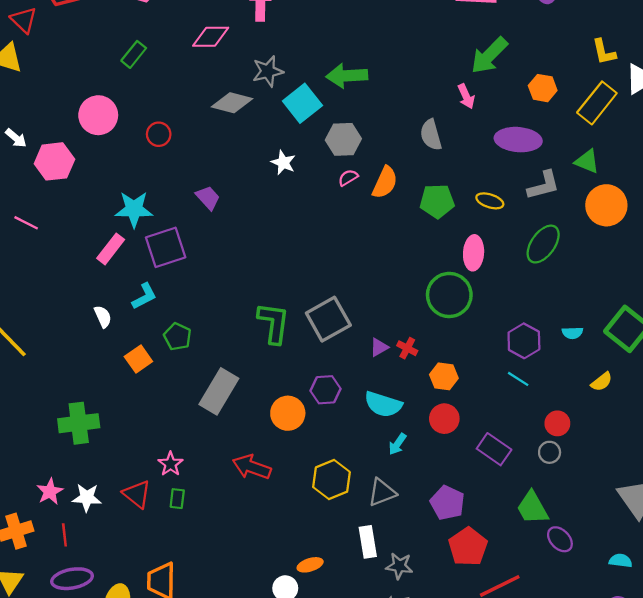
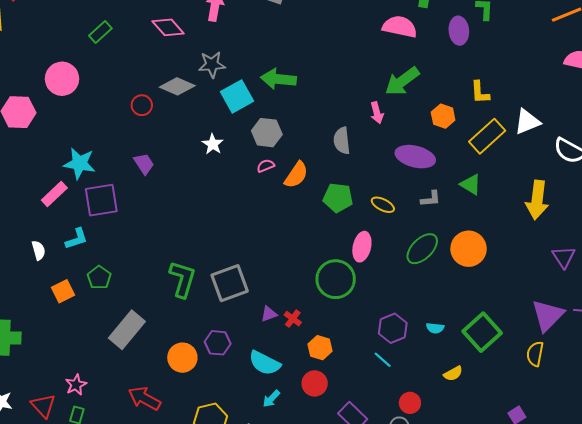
pink diamond: (211, 37) -> (168, 27), turned 40
yellow L-shape: (604, 52) -> (480, 92), moved
red circle: (159, 134) -> (142, 105), moved
gray L-shape: (544, 185) -> (431, 199), size x0.7
orange circle: (606, 205) -> (469, 249), moved

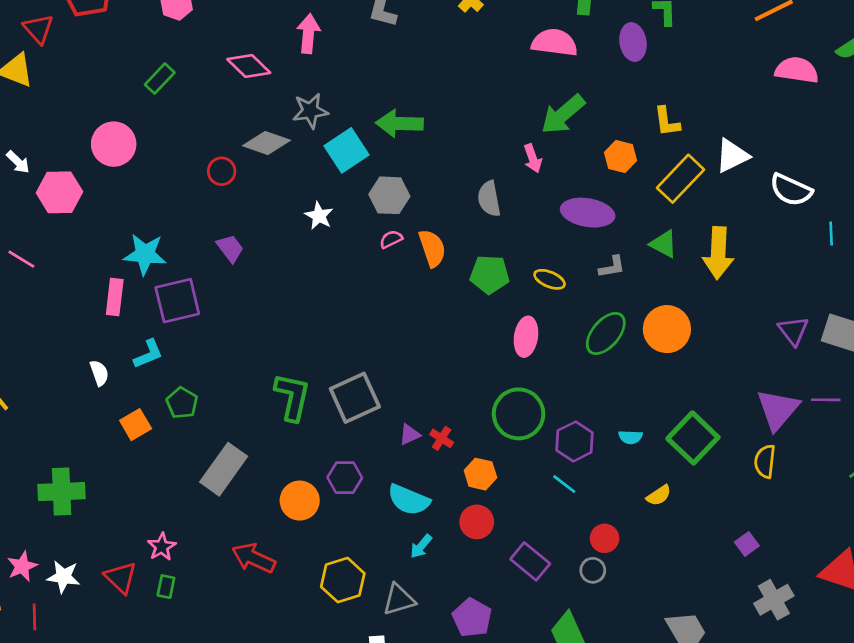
orange semicircle: (296, 175) -> (432, 248), turned -48
pink rectangle: (54, 194) -> (115, 297), turned -36
yellow arrow: (537, 200) -> (718, 253), moved
green circle: (336, 279) -> (519, 414), moved

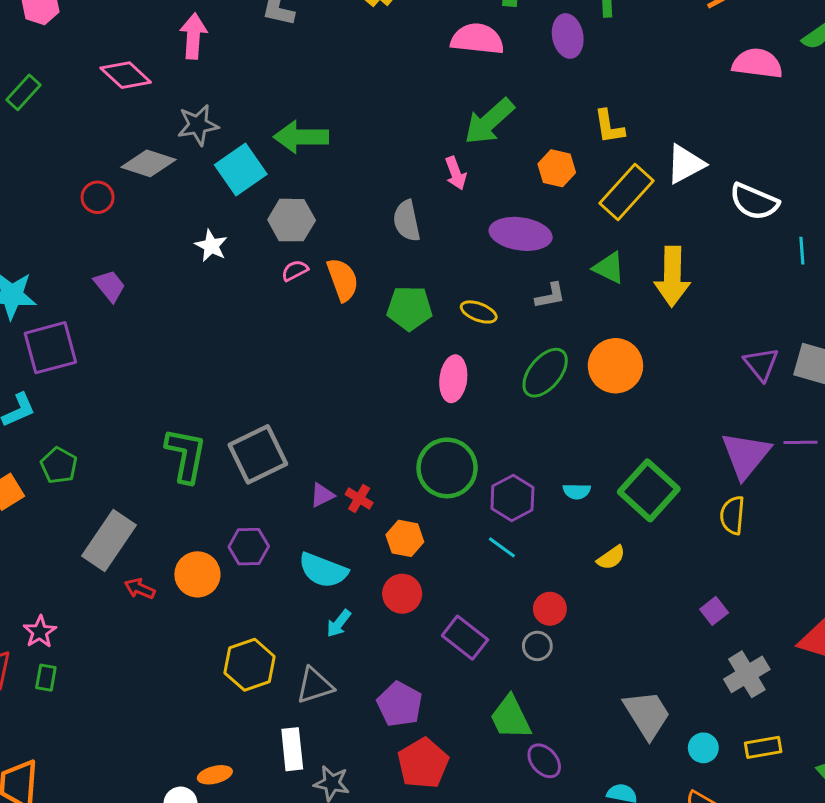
red arrow: (254, 558) -> (140, 589), moved, size x0.6

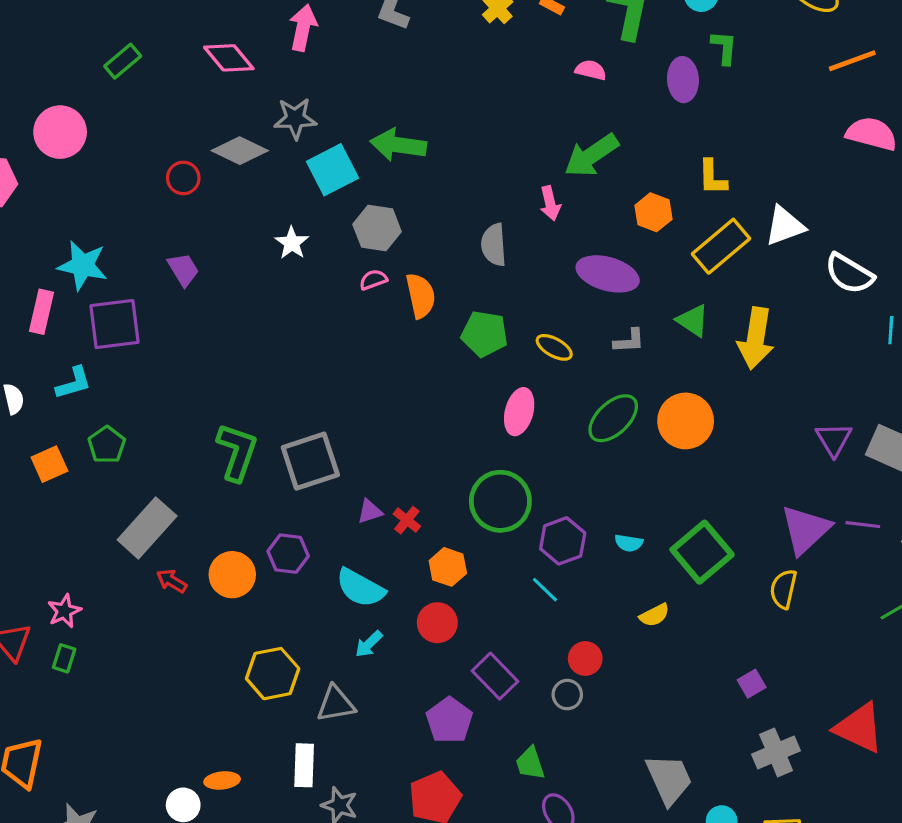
pink semicircle: (477, 39) -> (591, 70), size x0.6
purple pentagon: (400, 704) -> (449, 720), moved
green trapezoid: (511, 717) -> (530, 763), size x0.7

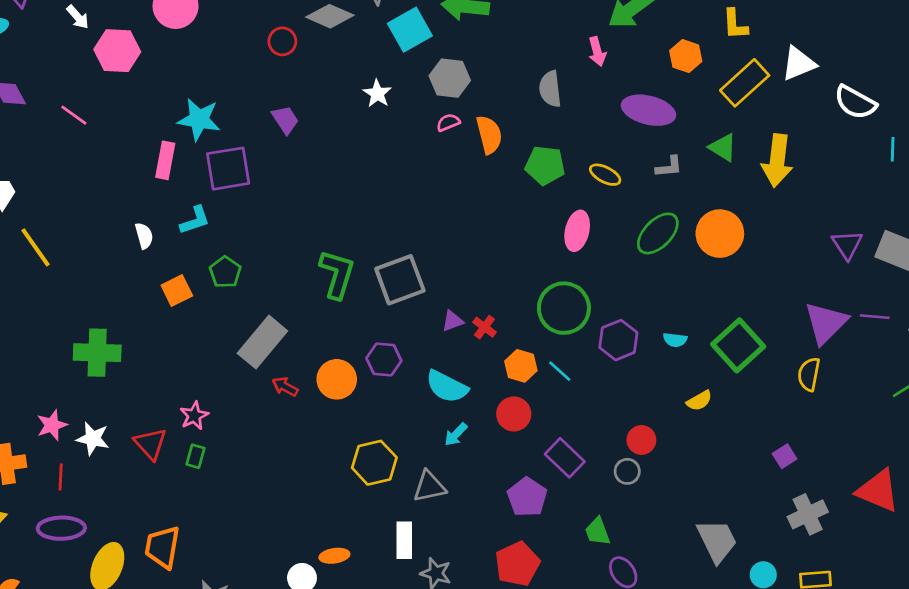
cyan line: (545, 590) -> (560, 371), moved

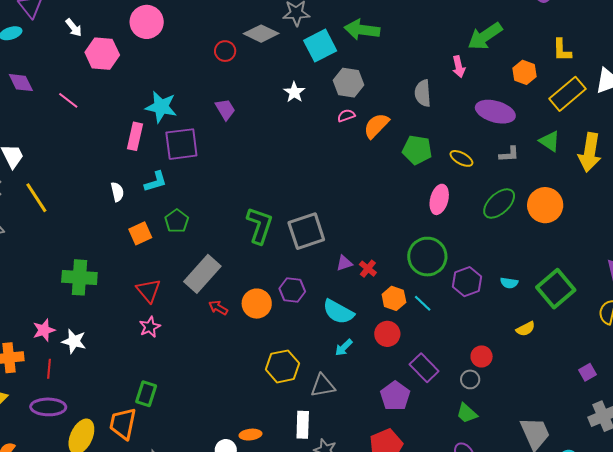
orange semicircle: (489, 135) -> (376, 126), turned -124
red triangle: (150, 444) -> (148, 291), moved
green rectangle: (195, 456) -> (146, 394), moved, size x1.4
green trapezoid: (598, 531) -> (467, 413), moved, turned -30

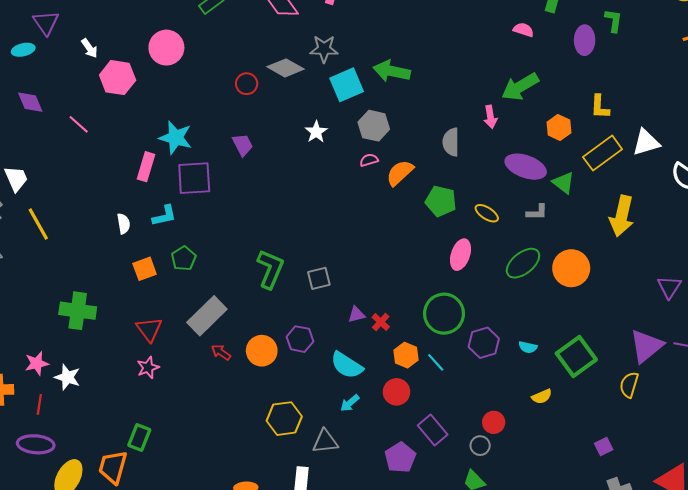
green triangle: (550, 141) -> (563, 183), moved
gray square: (306, 231) -> (319, 278), size x0.6

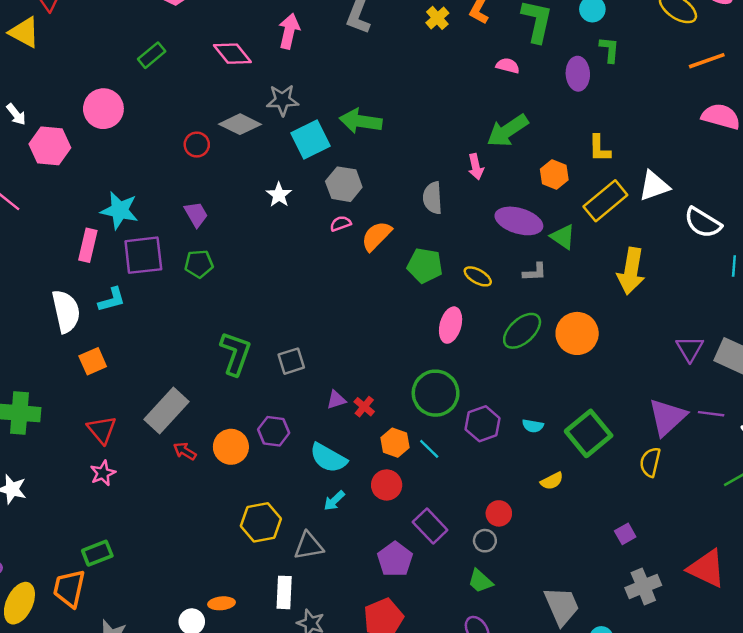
white semicircle: (124, 224) -> (66, 311), size x1.8
green pentagon: (184, 258) -> (199, 264), moved, turned 30
green rectangle: (139, 437) -> (97, 553), turned 50

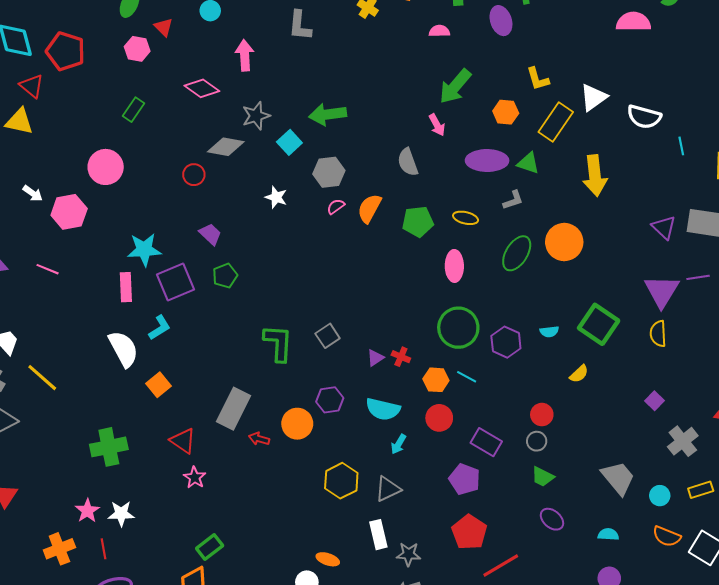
cyan square: (310, 139) -> (289, 142), size x0.7
orange ellipse: (222, 603) -> (328, 559), turned 40

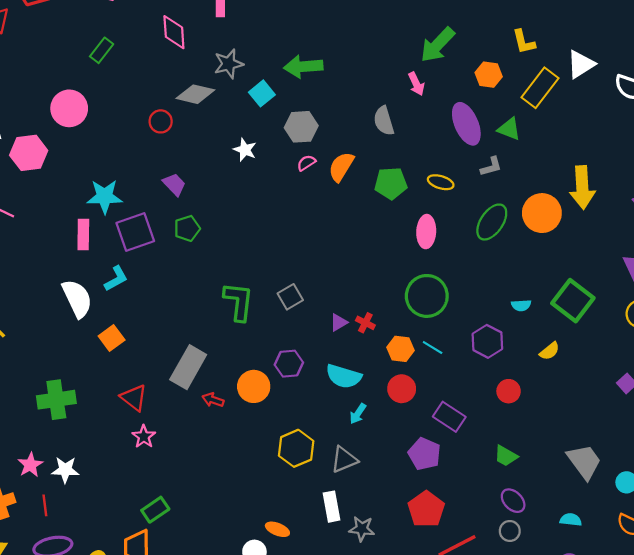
pink diamond: (202, 88) -> (174, 32), turned 48
purple ellipse: (487, 161) -> (466, 124), turned 63
yellow arrow: (595, 176) -> (582, 187), moved
purple hexagon: (506, 342) -> (487, 341), moved
gray circle: (537, 441) -> (510, 531), moved

